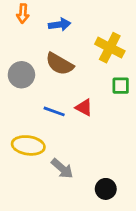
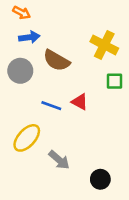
orange arrow: (23, 14) -> (22, 13), turned -66
blue arrow: (60, 24) -> (29, 37), moved
yellow ellipse: (28, 145) -> (27, 138), turned -56

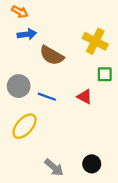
gray circle: (20, 71) -> (19, 86), moved
red triangle: (80, 102) -> (85, 97), moved
gray arrow: (59, 160) -> (54, 167), moved

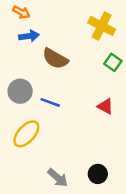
yellow cross: (95, 41) -> (102, 26), moved
green square: (105, 74) -> (113, 62), moved, turned 35
red triangle: (85, 97) -> (105, 106), moved

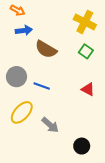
green square: (113, 62) -> (86, 51), moved
gray arrow: (58, 178) -> (50, 125), moved

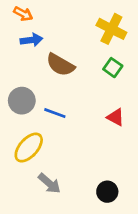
gray arrow: (50, 125) -> (49, 183), moved

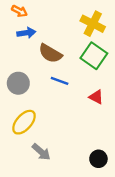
green square: (113, 68) -> (94, 56), size x1.6
blue line: (55, 113) -> (60, 81), moved
black circle: (107, 192) -> (98, 159), moved

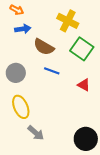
yellow cross: (93, 24) -> (68, 21), moved
yellow ellipse: (24, 122) -> (21, 107), turned -65
black circle: (98, 159) -> (86, 139), size x1.5

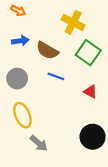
blue arrow: (23, 29) -> (20, 41), moved
black circle: (86, 139) -> (93, 137), moved

